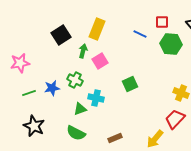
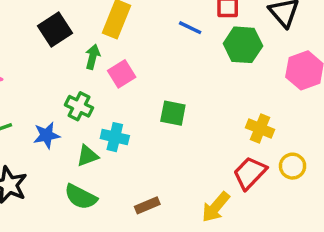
green square: (130, 84) -> (173, 113), turned 35
blue star: (52, 88) -> (47, 135), moved

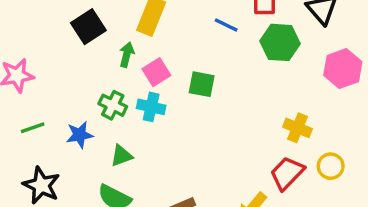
green square: (173, 113) -> (202, 84), moved
cyan cross: (115, 137) -> (151, 107), moved

